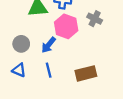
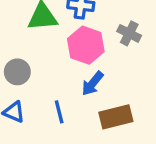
blue arrow: (49, 45) -> (92, 84), moved

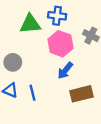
blue line: (59, 112) -> (33, 93), moved

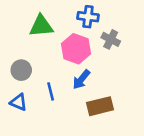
blue cross: (57, 16) -> (88, 17), moved
blue line: (33, 93) -> (51, 91), moved

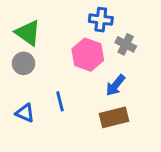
green triangle: (41, 26) -> (28, 33), moved, turned 40
gray circle: (21, 70) -> (23, 63), moved
blue arrow: (81, 79) -> (115, 85), moved

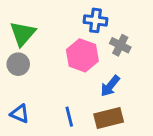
green triangle: (28, 33) -> (23, 34), turned 36
blue line: (60, 101) -> (69, 117), moved

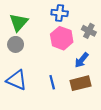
blue cross: (95, 20) -> (60, 13), moved
blue triangle: (20, 114) -> (17, 80), size x1.5

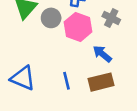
gray circle: (16, 44) -> (51, 18), moved
blue arrow: (82, 60) -> (102, 54), turned 91

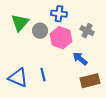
blue line: (66, 81) -> (43, 75), moved
brown rectangle: (101, 82) -> (90, 81), moved

